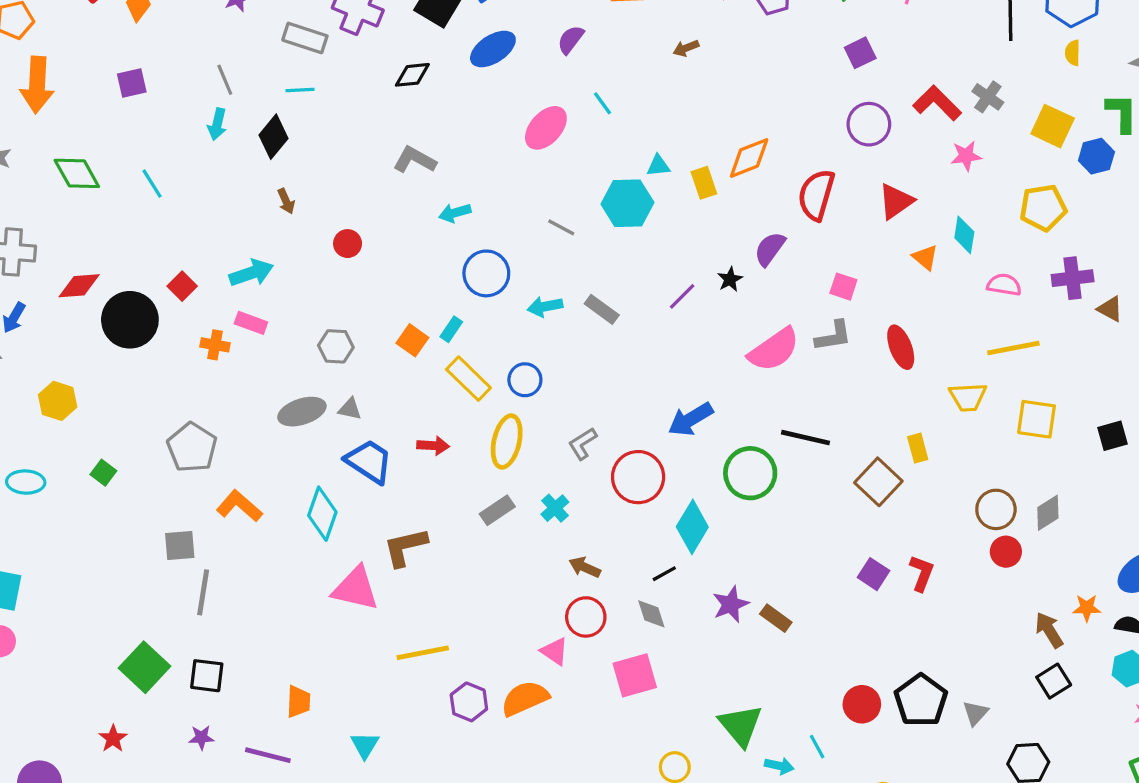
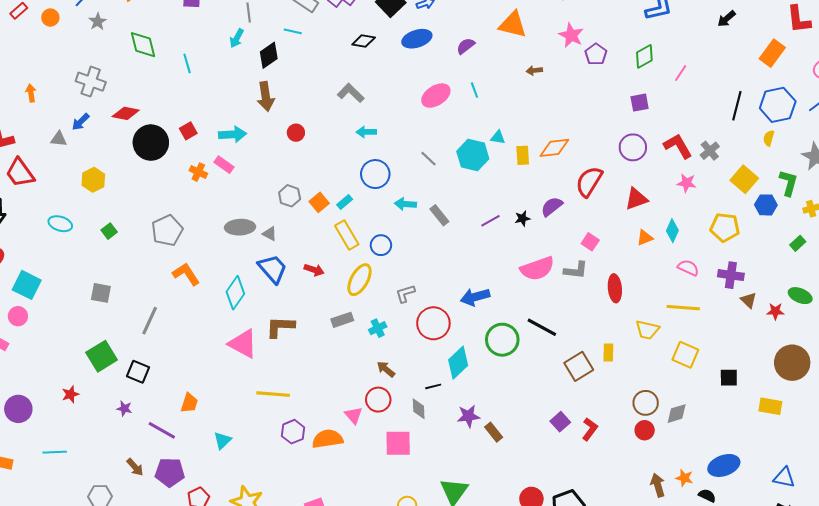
brown arrow: (286, 201) -> (266, 97), size x1.8
orange triangle: (925, 257) -> (645, 238), turned 42
gray hexagon: (336, 346) -> (290, 196), moved
gray square: (180, 545) -> (101, 293), moved

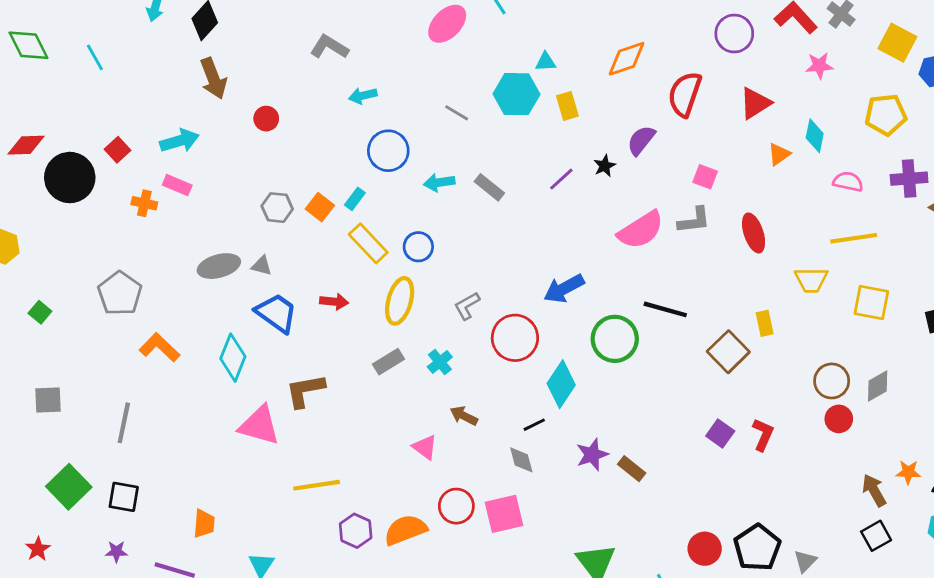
yellow rectangle: (523, 155) -> (567, 106), moved
red circle: (378, 400) -> (456, 506), moved
pink triangle: (353, 415) -> (425, 447), moved

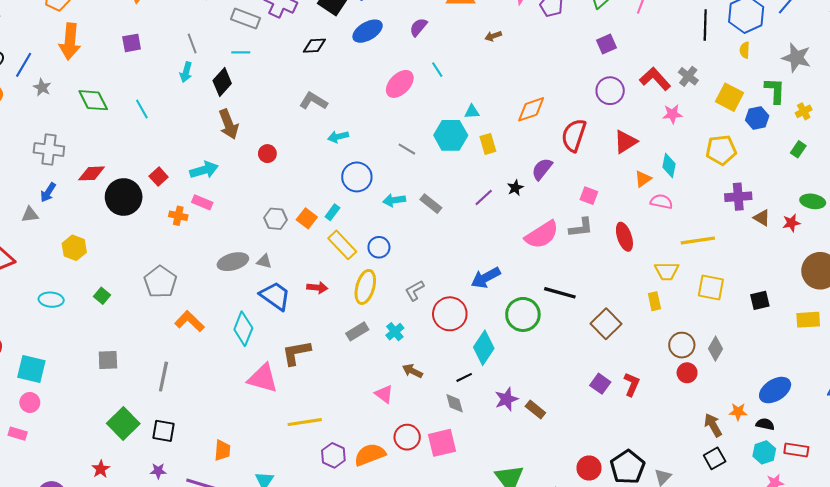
pink semicircle: (848, 182) -> (661, 202), moved
yellow rectangle: (765, 323) -> (654, 301), moved
gray diamond: (878, 386) -> (715, 349), turned -30

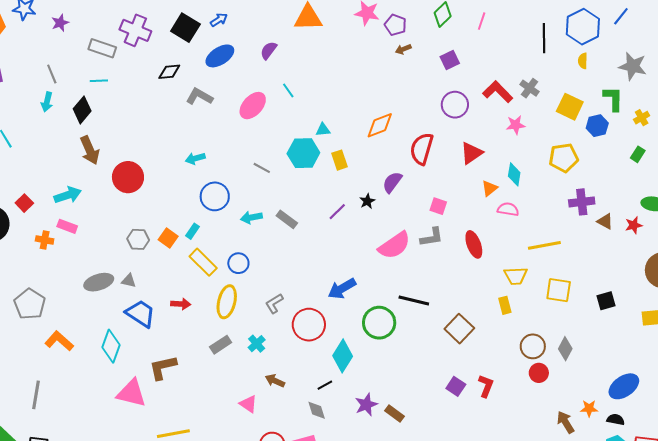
brown arrow: (493, 36) -> (403, 49), moved
gray L-shape: (313, 101) -> (199, 97), moved
red circle: (267, 154) -> (128, 177), size x1.8

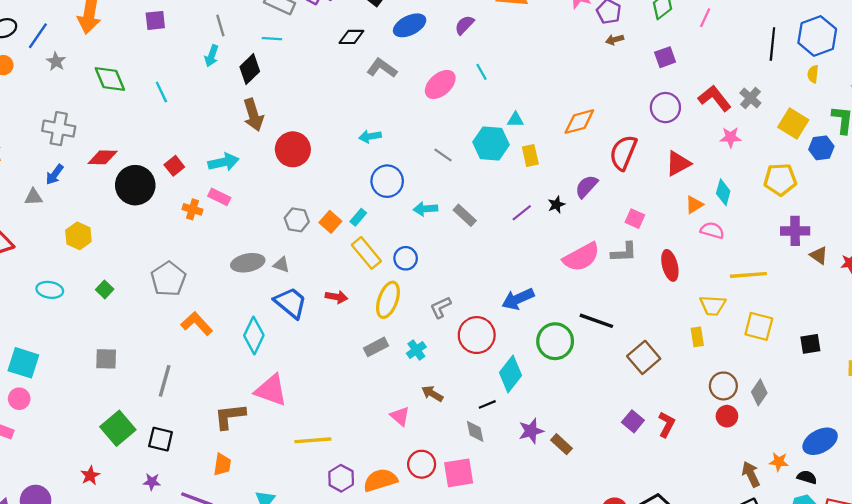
brown L-shape: (163, 367) -> (230, 416), moved

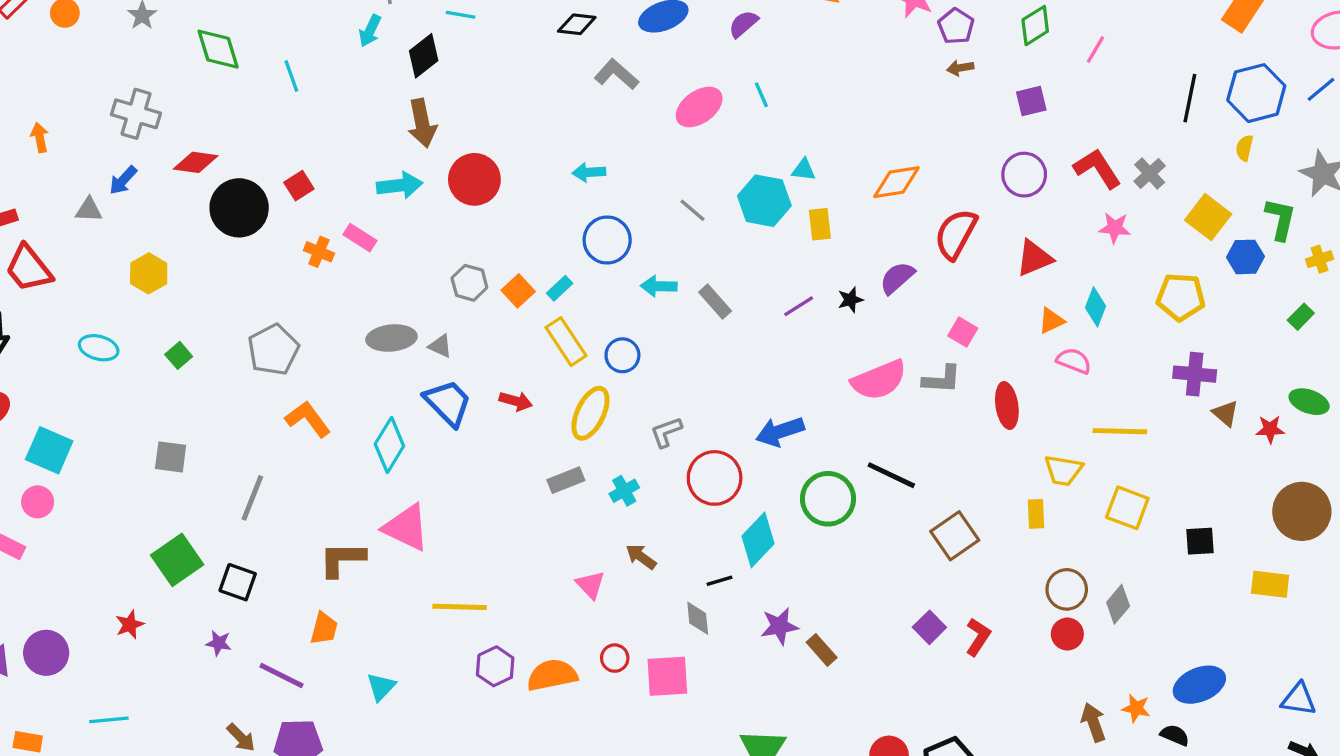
cyan arrow: (224, 162) -> (400, 185), moved
red circle: (422, 464) -> (615, 658), size x0.7

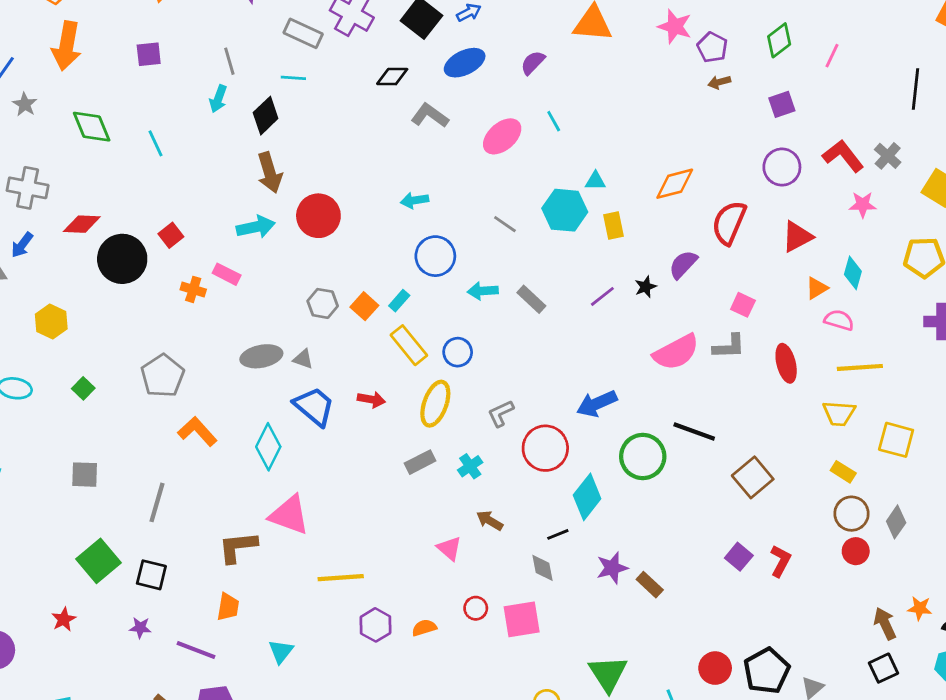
yellow line: (1120, 431) -> (860, 367), moved
yellow rectangle: (1036, 514) -> (843, 472), moved, turned -50
orange semicircle: (552, 675) -> (424, 628), size x0.6

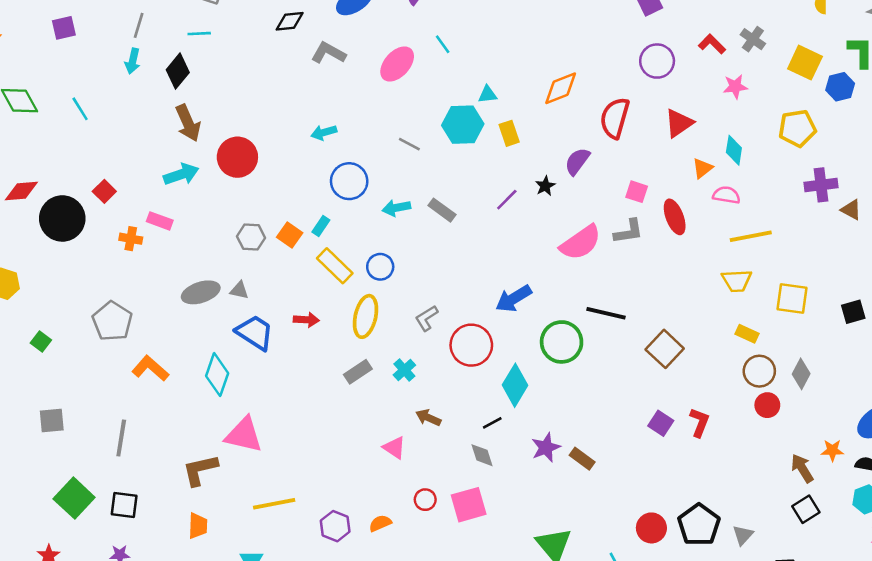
gray line: (229, 61) -> (139, 25), turned 40
red L-shape: (843, 156) -> (712, 44), size x0.7
red ellipse: (786, 363) -> (675, 217), moved
yellow line: (341, 578) -> (274, 504), moved

